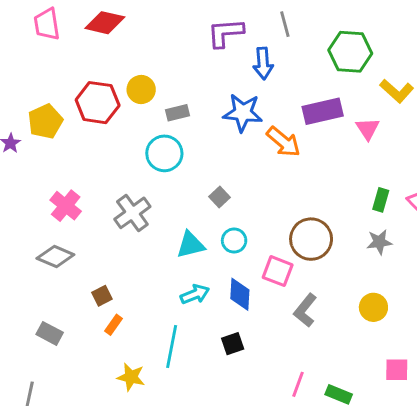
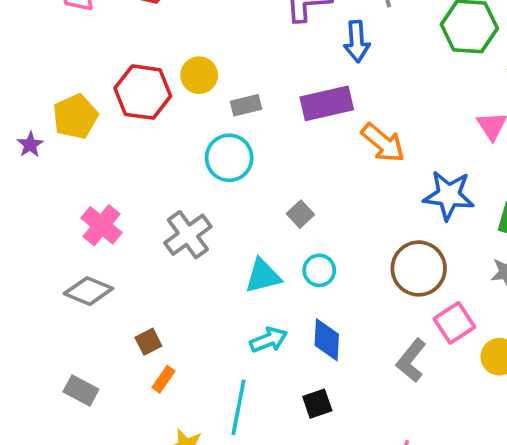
purple rectangle: (323, 111) -> (327, 103), moved
blue star: (243, 113) -> (449, 195), moved
pink square: (278, 271) -> (454, 323), moved, turned 36

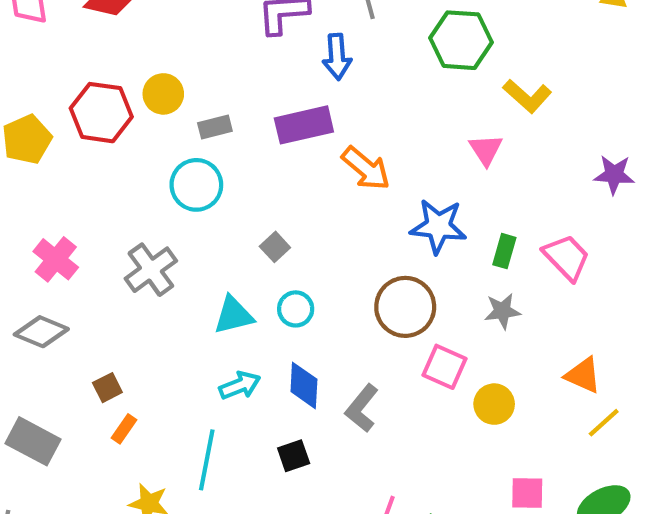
pink square: (454, 323) -> (444, 367), turned -33
gray L-shape: (411, 360) -> (362, 408), moved
gray rectangle: (81, 390) -> (33, 441), size x1.4

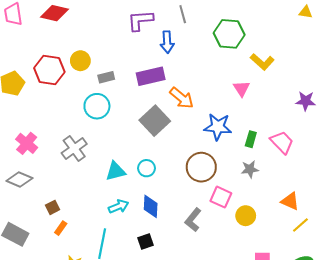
gray square: (275, 247) -> (155, 121), moved, size x2.0
gray L-shape: (362, 408) -> (193, 220), moved

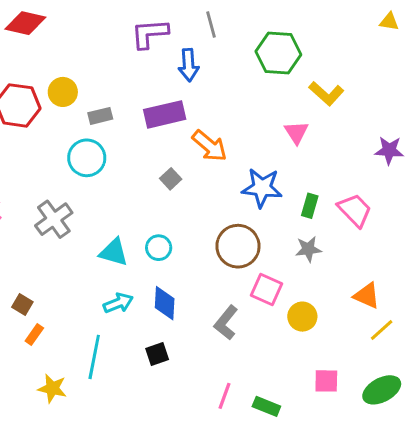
gray square: (155, 121) -> (171, 179), size x0.5
cyan triangle: (116, 171) -> (114, 252), turned 30
brown square: (52, 207) -> (22, 305), turned -32

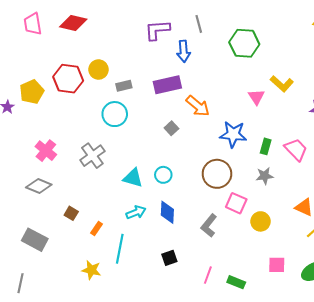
yellow L-shape: (326, 93) -> (282, 84), moved
orange rectangle: (34, 335) -> (96, 229), moved
black square: (157, 354) -> (169, 258), moved

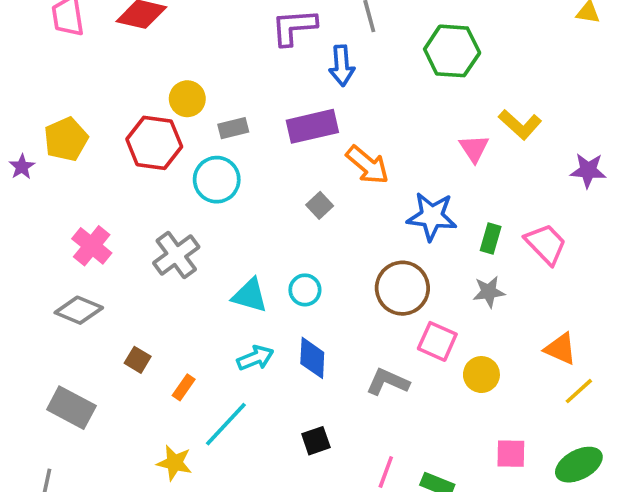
red hexagon: (68, 79) -> (154, 143), moved
gray L-shape: (209, 225) -> (388, 382), turned 75
cyan line: (120, 249) -> (226, 424), turned 32

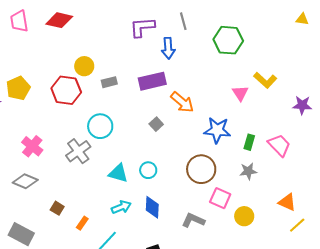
cyan circle: (217, 180) -> (100, 126), moved

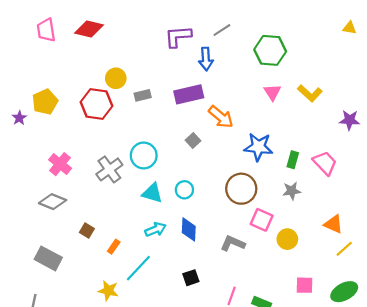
gray line: (183, 21) -> (222, 30), turned 72
pink triangle: (240, 93) -> (272, 92), moved
cyan circle: (100, 126) -> (144, 155), moved

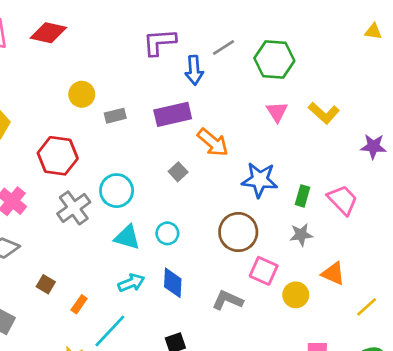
gray line: (222, 30) -> (224, 47), moved
red hexagon: (97, 104) -> (58, 156), moved
orange triangle: (333, 224) -> (333, 273), moved

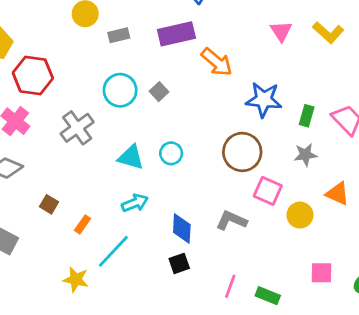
red hexagon: (58, 156) -> (33, 75), moved
gray square: (178, 172) -> (159, 92), moved
cyan circle: (117, 191) -> (120, 90), moved
blue diamond: (173, 283) -> (182, 228), moved

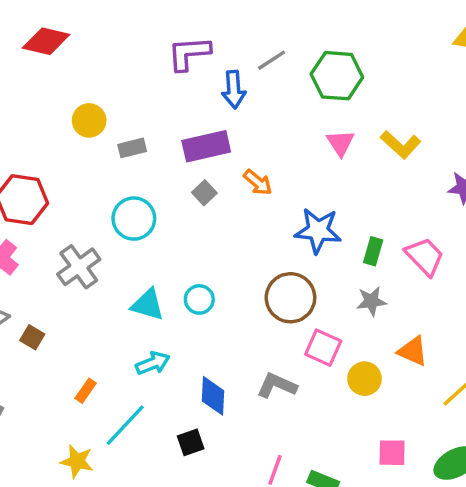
orange arrow: (217, 62) -> (258, 182), size x0.7
gray square: (159, 92) -> (204, 193), moved
brown square: (49, 204) -> (32, 337), moved
black square: (179, 263) -> (191, 442), moved

